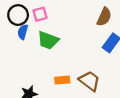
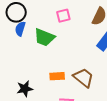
pink square: (40, 14) -> (63, 16), moved

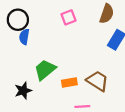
green trapezoid: (44, 37) -> (45, 70), moved, turned 125
black star: (25, 89) -> (23, 91), moved

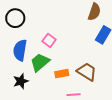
pink square: (68, 17) -> (49, 40), moved, turned -32
blue semicircle: (24, 37) -> (20, 50), moved, size x1.5

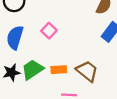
green trapezoid: (40, 62) -> (32, 70), moved

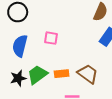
pink square: (49, 31) -> (51, 38), turned -32

